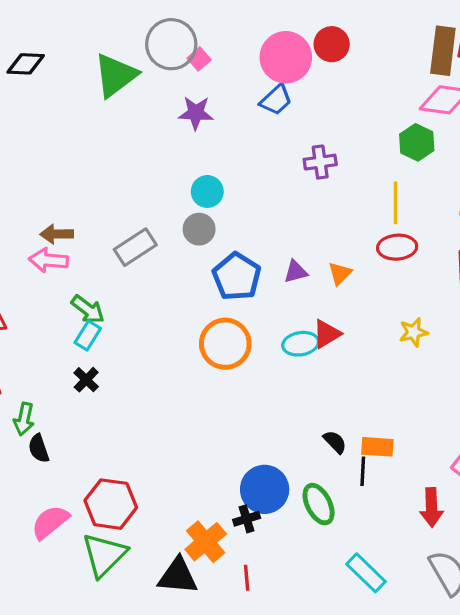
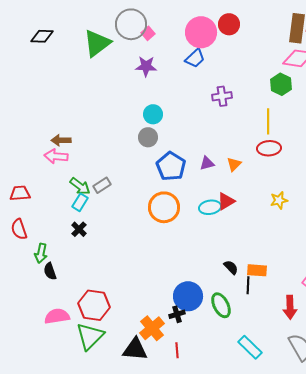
gray rectangle: (135, 247) -> (102, 185), moved, size x0.7
pink semicircle: (50, 522) -> (57, 316), turned 30

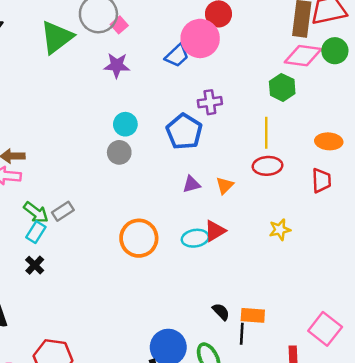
pink circle: (201, 32) -> (200, 38), moved
blue pentagon: (171, 166) -> (184, 132), moved

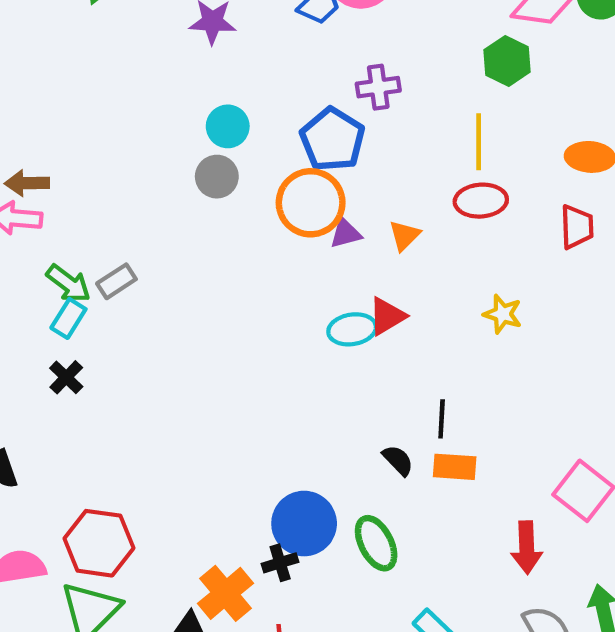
yellow star: (280, 230) -> (503, 314), turned 30
orange circle: (139, 238) -> (311, 203), moved
black line: (242, 334) -> (442, 419), moved

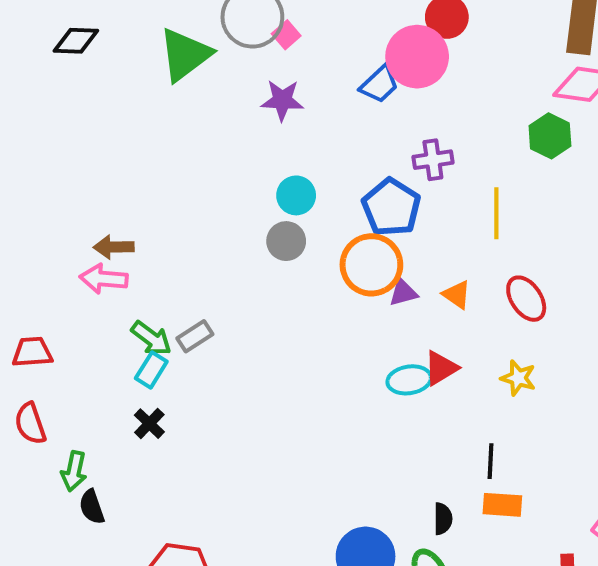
yellow line: (479, 142) -> (496, 213), moved
red ellipse: (481, 201) -> (526, 299), moved, turned 60
orange triangle: (404, 236) -> (457, 295), turned -40
yellow star: (503, 314) -> (518, 378), moved
black semicircle: (398, 460) -> (443, 519), moved, turned 44

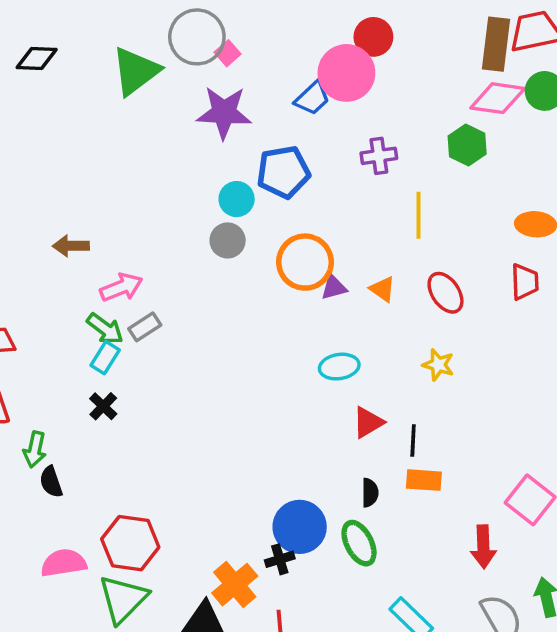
purple star: (282, 100) -> (224, 113), size x1.4
purple cross: (433, 160) -> (379, 156), moved
blue pentagon: (391, 207) -> (283, 172), moved, turned 30
pink arrow: (104, 279) -> (121, 287), moved, turned 153
red triangle: (441, 368) -> (368, 422), moved

